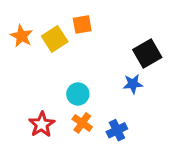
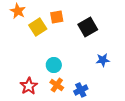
orange star: (21, 36) -> (18, 11), moved
black square: (147, 53) -> (88, 27), moved
blue star: (133, 84) -> (103, 60), moved

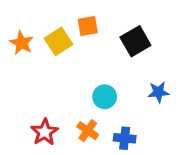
orange star: (18, 11) -> (22, 43), moved
cyan circle: (54, 65) -> (105, 97), moved
blue cross: (81, 90) -> (125, 138), turned 32

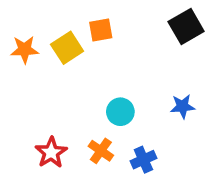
black square: (135, 41) -> (186, 26), moved
orange star: (22, 43) -> (24, 50), turned -30
blue cross: (125, 138) -> (143, 160), turned -30

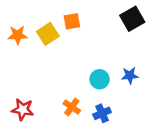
cyan circle: (120, 112) -> (100, 79), moved
red star: (51, 153) -> (23, 110), moved, turned -30

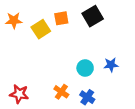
black square: (132, 19) -> (93, 16), moved
orange star: (18, 35) -> (14, 20), moved
blue cross: (102, 113) -> (87, 97), turned -32

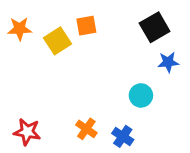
black square: (93, 16) -> (155, 27), moved
blue star: (111, 65) -> (168, 62), moved
cyan circle: (85, 68) -> (141, 95), moved

